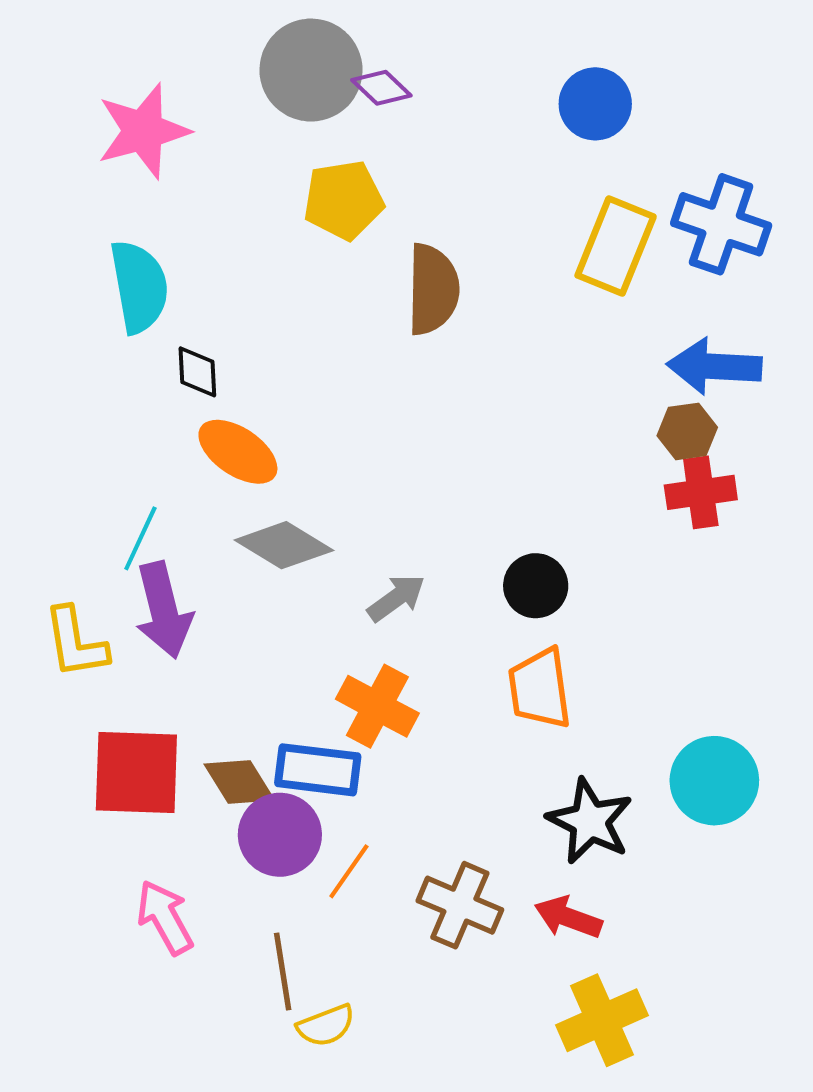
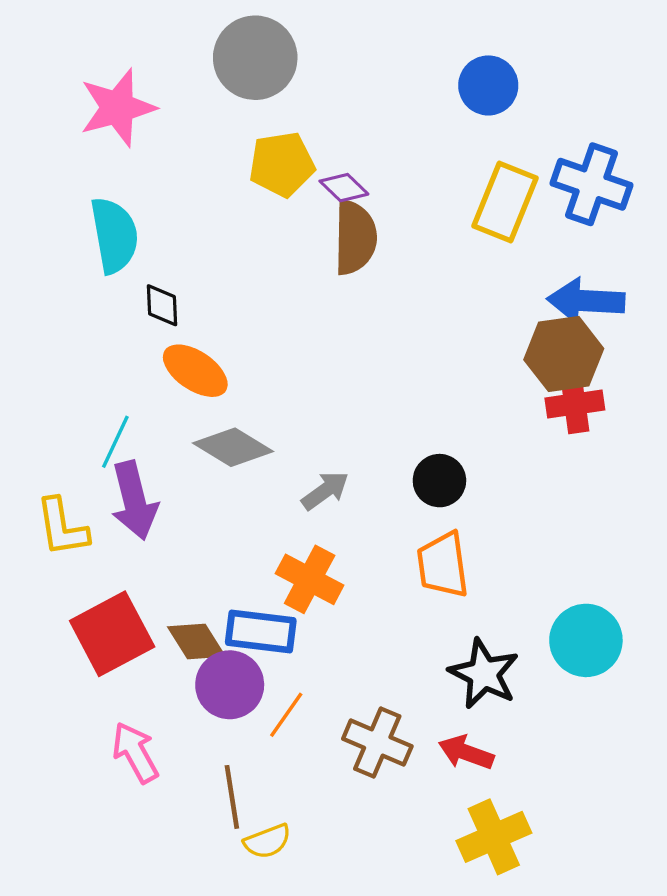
purple diamond: (381, 88) -> (344, 188), moved
brown hexagon: (687, 431) -> (564, 354), size x1.6
red square: (136, 773) -> (112, 634), turned -30

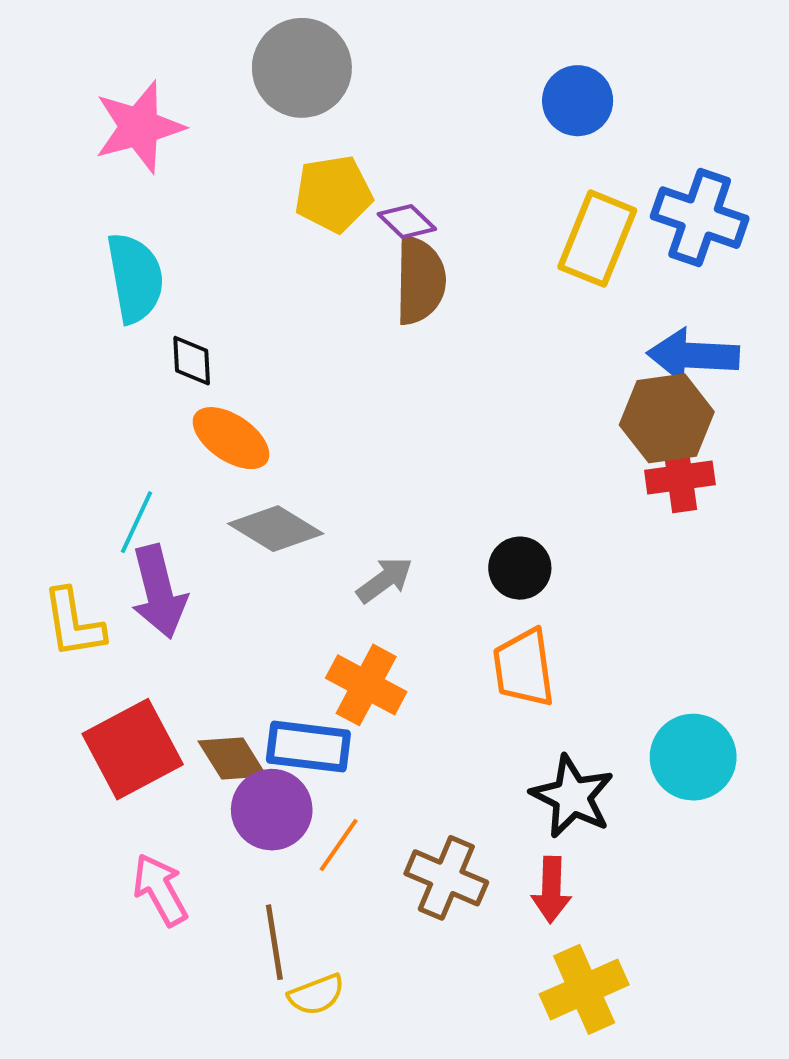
red arrow: (466, 753) -> (551, 890), turned -108

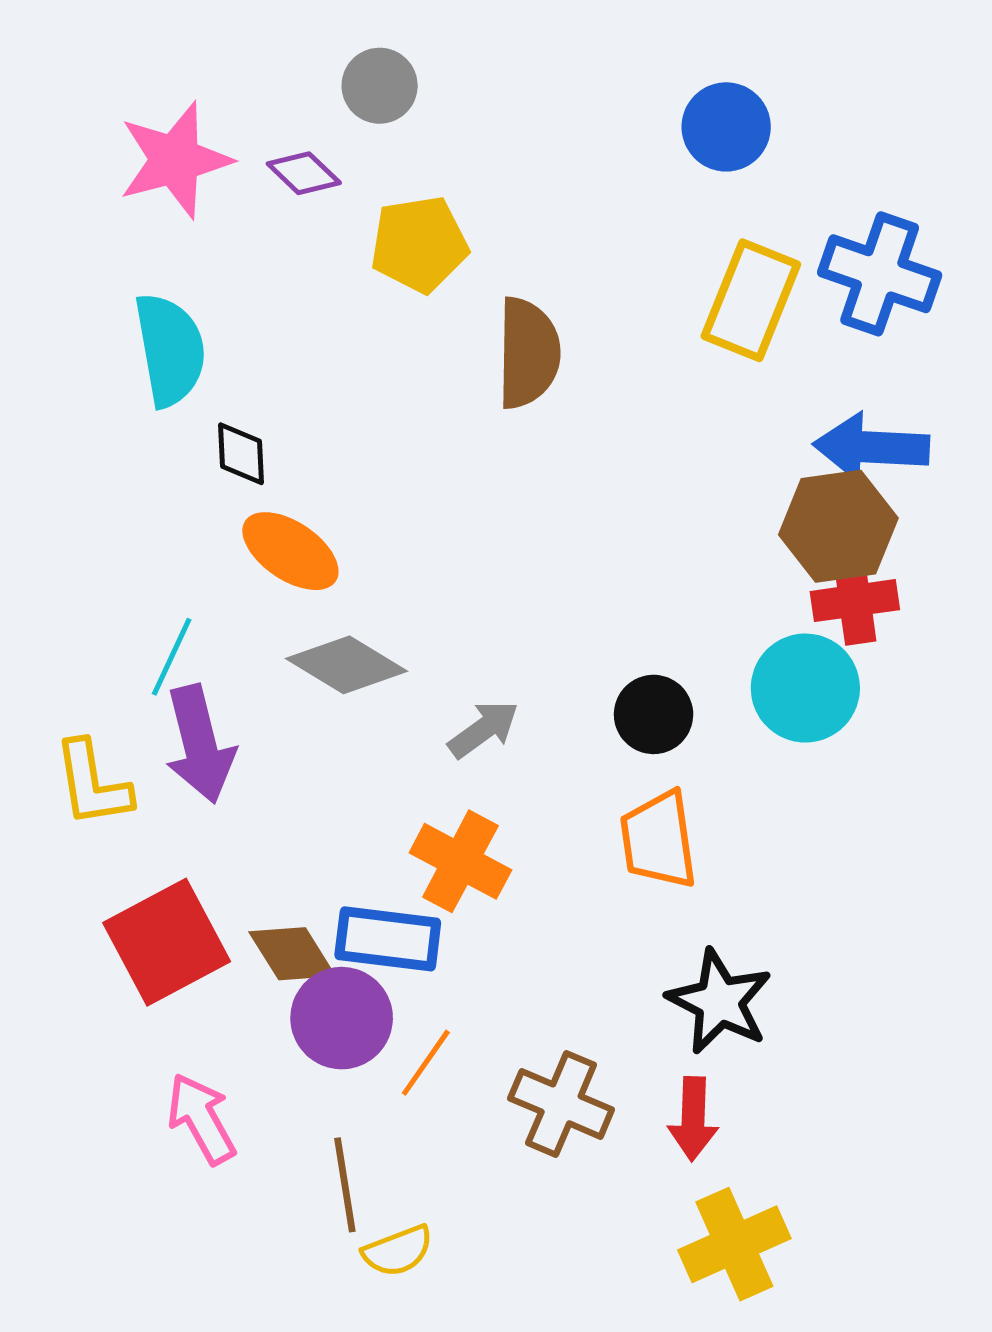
gray circle: (302, 68) -> (380, 86), size x0.6
purple diamond: (407, 221) -> (304, 173), moved
cyan circle: (693, 757) -> (805, 688), moved

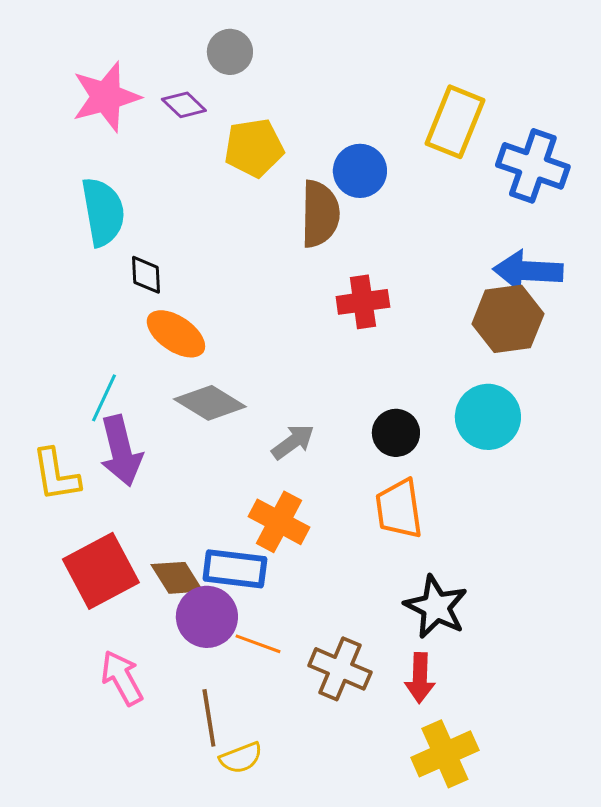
blue circle: (726, 127) -> (360, 171), moved
yellow rectangle: (751, 300) -> (455, 122), moved
red cross: (855, 601) -> (363, 302), moved
orange line: (426, 1063) -> (258, 644), turned 75

